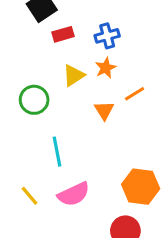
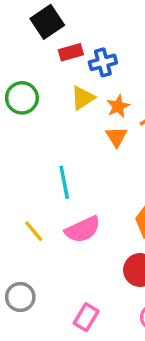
blue cross: (107, 36) -> (103, 62), moved
orange star: (106, 68) -> (118, 106), moved
green circle: (34, 100) -> (22, 98), moved

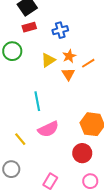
red rectangle: (71, 52) -> (29, 27), moved
yellow triangle: (83, 98) -> (48, 60), moved
yellow line: (34, 231) -> (20, 139), moved

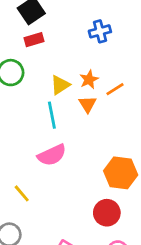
blue cross: (60, 30) -> (100, 31), moved
cyan line: (37, 101) -> (52, 115), moved
pink semicircle: (48, 129) -> (52, 155), moved

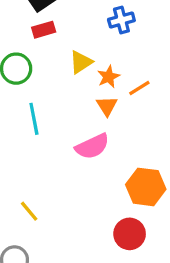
yellow triangle: (60, 85) -> (81, 62), moved
cyan line: (52, 115) -> (34, 119), moved
pink semicircle: (52, 155) -> (92, 146), moved

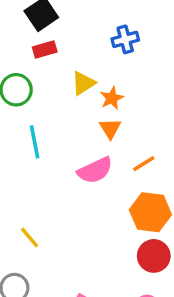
orange line: (139, 88) -> (144, 164), moved
red circle: (130, 234) -> (154, 256), moved

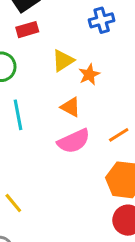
orange triangle: (110, 128) -> (71, 107), moved, turned -30

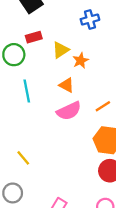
red rectangle: (27, 30) -> (34, 37), moved

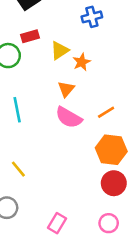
orange triangle: (67, 85) -> (66, 89), turned 42
cyan line: (27, 91) -> (17, 110), moved
pink semicircle: (69, 111) -> (69, 117), turned 55

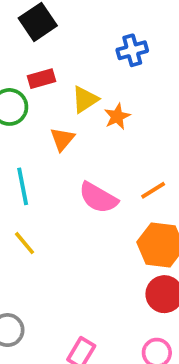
orange triangle: (66, 89) -> (62, 139), moved
yellow line: (18, 169) -> (25, 243), moved

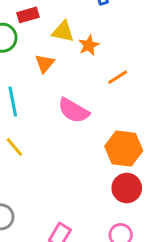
yellow triangle: (85, 99) -> (63, 32), turned 45
orange line: (153, 190) -> (118, 77), moved

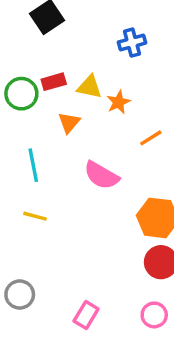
red rectangle: (28, 15) -> (54, 82), moved
yellow line: (14, 147) -> (35, 216), turned -35

